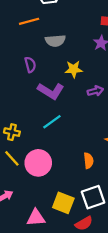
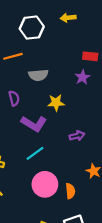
purple arrow: (95, 91) -> (77, 136), moved
pink circle: (38, 163) -> (45, 184), moved

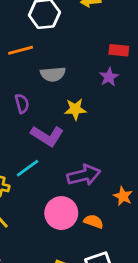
purple arrow: (77, 136) -> (84, 175), moved, size x1.6
cyan line: (35, 153) -> (28, 168), moved
orange semicircle: (70, 191) -> (94, 221), turned -64

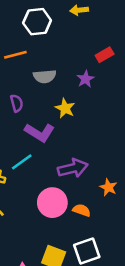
red rectangle: (119, 50) -> (105, 55), turned -36
purple star: (109, 77) -> (85, 79), moved
yellow star: (75, 109) -> (65, 108), turned 30

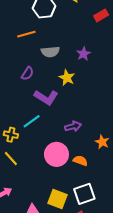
red rectangle: (105, 55) -> (101, 15), moved
purple semicircle: (17, 103) -> (27, 74), turned 48
purple arrow: (73, 168) -> (73, 126), size x0.7

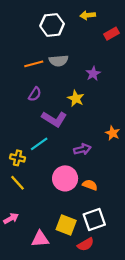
orange line: (26, 34) -> (34, 64), moved
gray semicircle: (50, 52) -> (59, 61), moved
orange star: (102, 142) -> (113, 133), moved

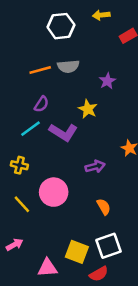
cyan line: (39, 144) -> (30, 129), moved
yellow cross: (17, 158) -> (19, 165), moved
pink circle: (65, 178) -> (54, 192), moved
orange semicircle: (90, 185) -> (104, 207), turned 40

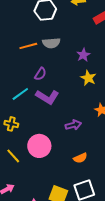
purple semicircle: (41, 104) -> (40, 74), moved
yellow star: (88, 109) -> (88, 78), moved
orange semicircle: (104, 207) -> (80, 158), turned 96

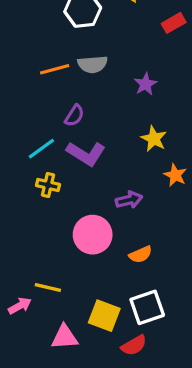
yellow star: (88, 78) -> (154, 139), moved
yellow cross: (11, 124) -> (48, 185), moved
pink circle: (39, 146) -> (93, 235), moved
yellow line: (13, 156) -> (48, 288), moved, turned -35

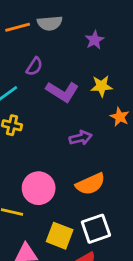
yellow star: (154, 139) -> (102, 86), turned -30
purple L-shape: (86, 154) -> (62, 92), moved
pink circle: (93, 235) -> (39, 188), moved
orange semicircle: (141, 254) -> (90, 184), size x1.5

